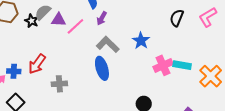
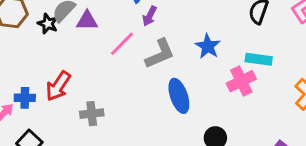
pink line: (75, 26) -> (122, 44), moved
gray L-shape: (108, 44) -> (160, 54), turned 115
cyan rectangle: (182, 65) -> (259, 59), moved
blue ellipse: (102, 68) -> (179, 96), moved

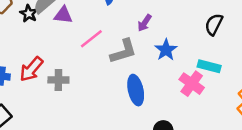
purple arrow: (150, 16) -> (145, 23), moved
pink cross: (241, 81) -> (192, 84), turned -35
gray cross: (92, 114) -> (58, 80), moved

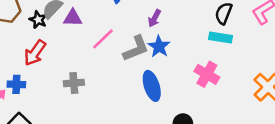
blue star: (166, 50) -> (159, 46), moved
cyan rectangle: (209, 66) -> (220, 38), moved
red arrow: (31, 69) -> (35, 53), moved

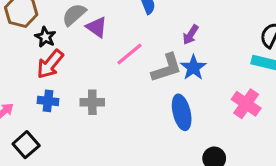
purple triangle: (73, 18) -> (97, 27), turned 30
black star: (38, 20) -> (45, 37), moved
blue cross: (16, 84) -> (48, 101), moved

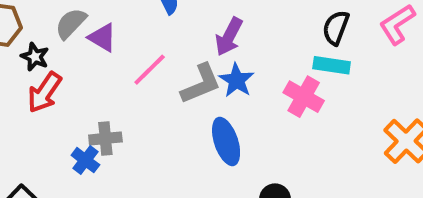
purple arrow: (191, 35) -> (229, 37), size x1.4
blue cross: (48, 101) -> (85, 160), moved, turned 36
pink cross: (246, 104) -> (304, 97), moved

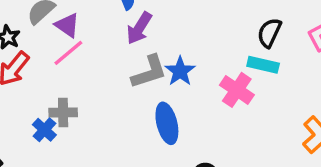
purple arrow: (229, 37) -> (139, 28), moved
pink line: (150, 70) -> (68, 53), moved

